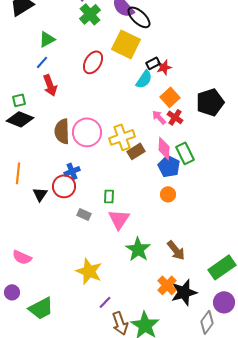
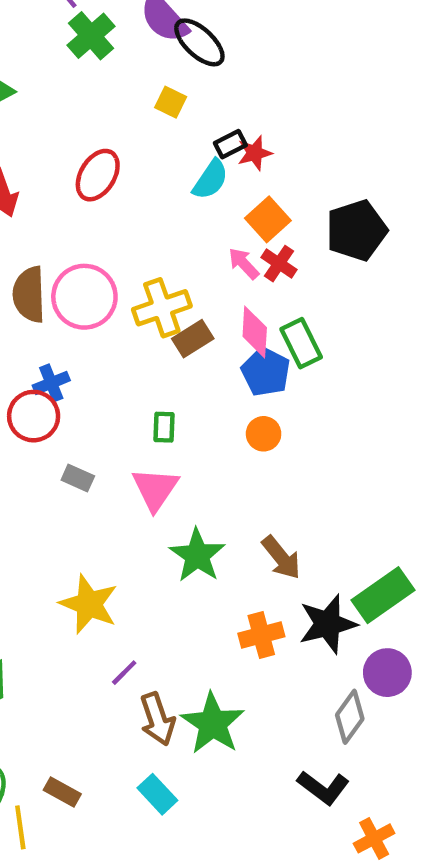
yellow square: (126, 44) -> (171, 102), size x0.5
red ellipse: (93, 62) -> (98, 175), moved
green rectangle: (109, 196) -> (164, 427), moved
orange cross: (167, 285) -> (261, 635), turned 30
black star: (184, 292) -> (328, 624), moved

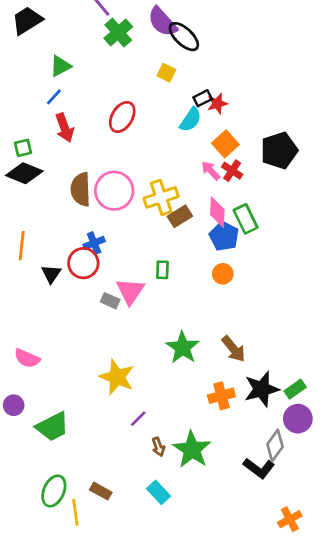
pink triangle: (155, 489) -> (130, 291), moved
green rectangle: (383, 595) -> (295, 389), moved, size x0.6
brown arrow: (157, 719) -> (158, 447), size x0.6
black L-shape: (323, 788) -> (259, 468), moved

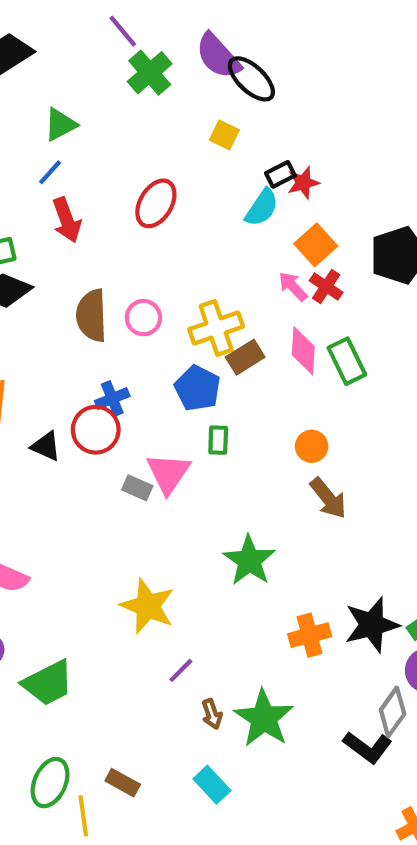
pink circle: (114, 191) -> (143, 318), size x0.6
blue pentagon: (224, 236) -> (197, 388), moved
black triangle: (51, 274) -> (46, 446), turned -40
brown arrow: (233, 349) -> (328, 498), moved

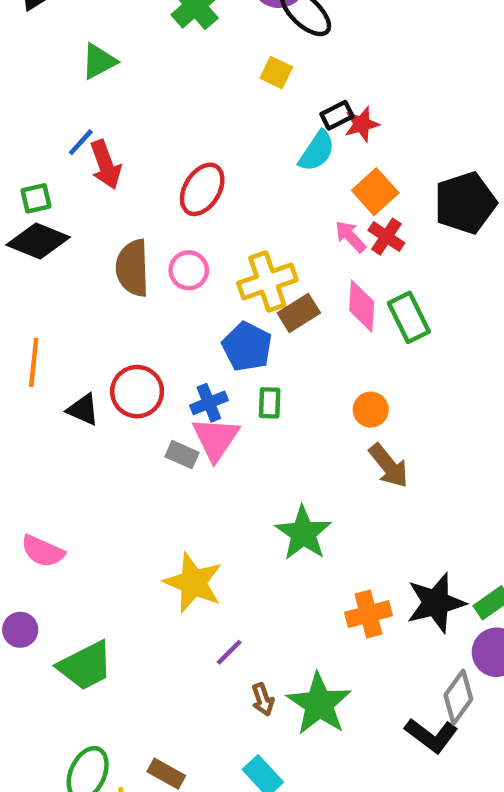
blue line: (50, 172) -> (81, 142), moved
red ellipse: (156, 203) -> (202, 189), moved
blue cross: (112, 399) -> (209, 403), moved

